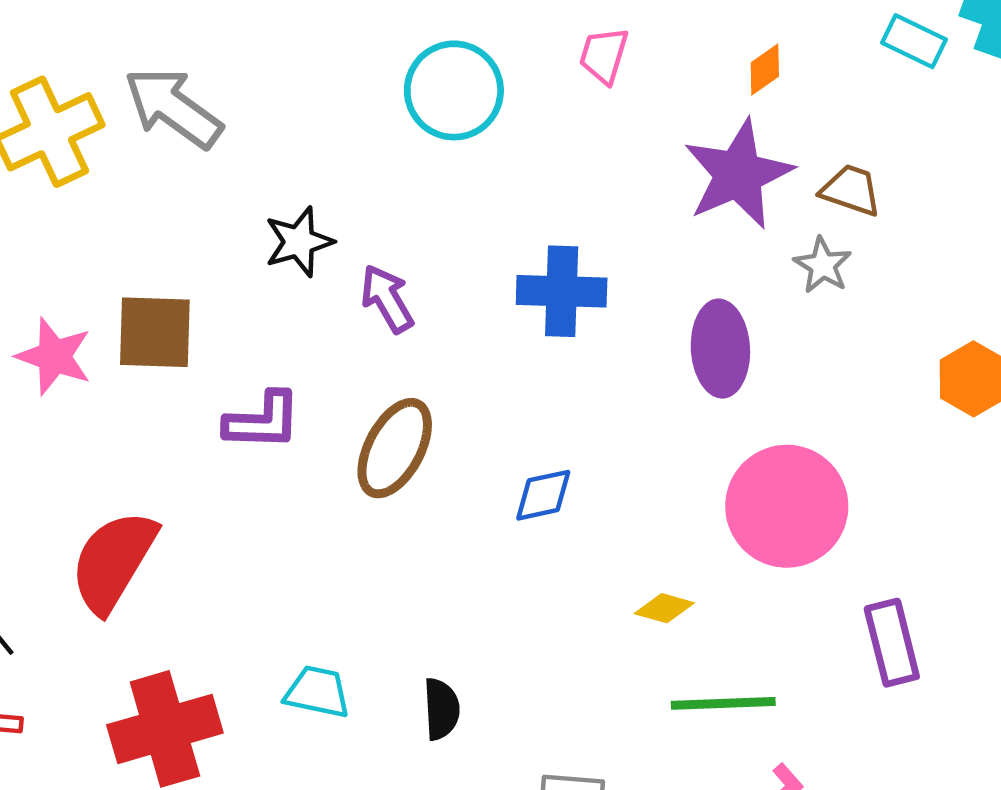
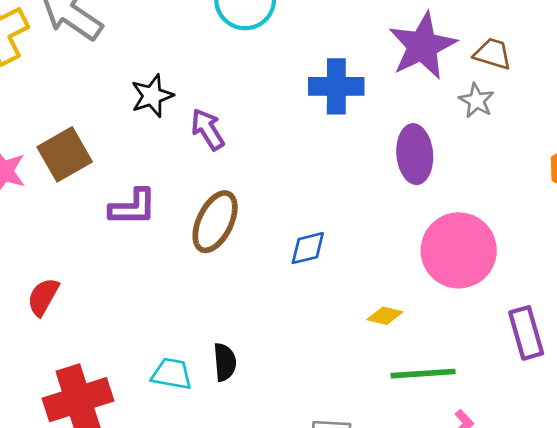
blue cross: (562, 291) -> (336, 86), moved
brown square: (155, 332) -> (65, 154), turned -30
red semicircle: (113, 561) -> (43, 297), size x0.6
black semicircle: (441, 709) -> (225, 362), moved

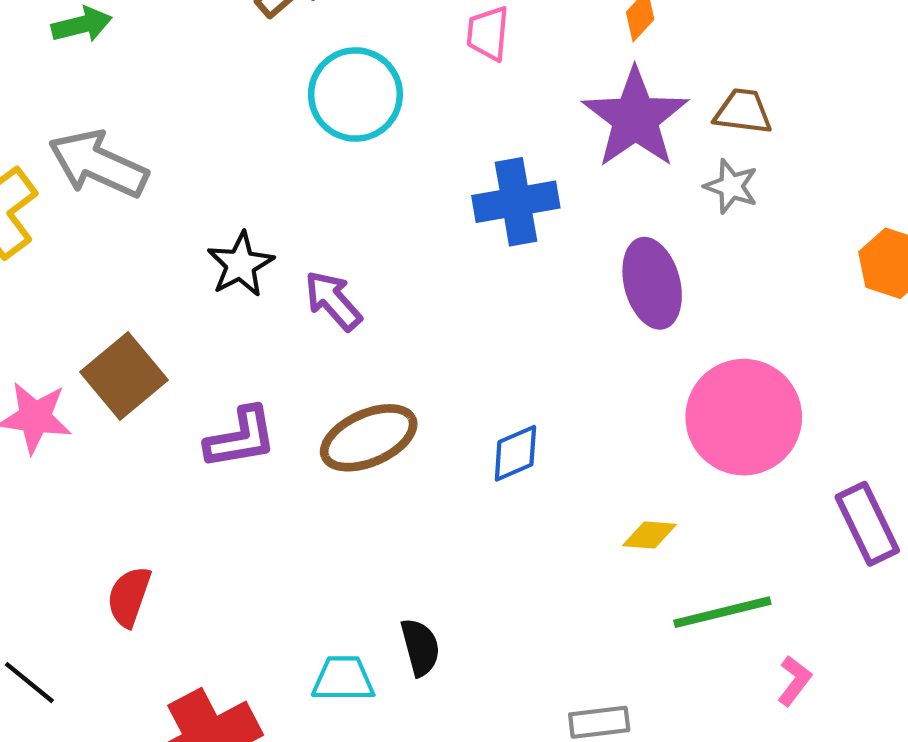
brown ellipse: (215, 222) -> (369, 438), turned 50

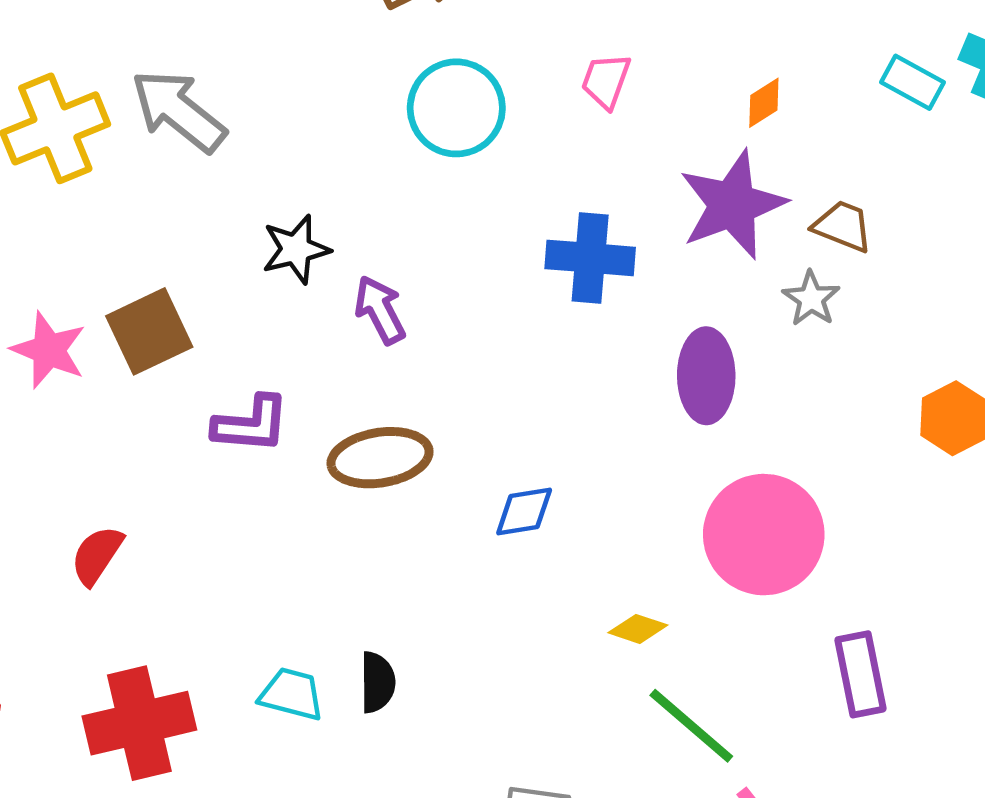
green line: (722, 612) -> (691, 726), turned 40

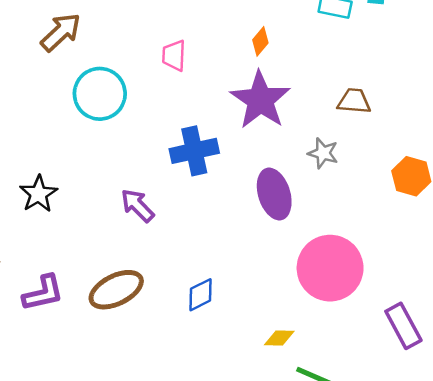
brown trapezoid: (843, 226) -> (354, 101), moved
gray star: (811, 299) -> (323, 153), moved
purple arrow: (380, 310) -> (137, 205), moved

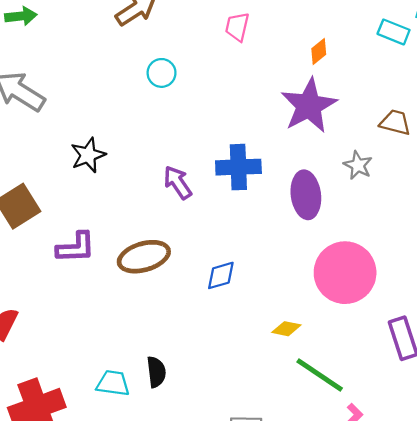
pink trapezoid: (174, 55) -> (237, 27), moved
cyan circle: (100, 94) -> (162, 73), size x0.6
blue cross: (194, 151) -> (238, 167), moved

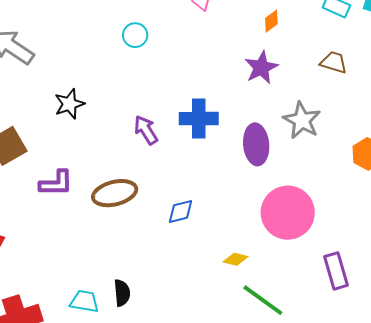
purple star: (309, 106) -> (261, 68), size x0.7
brown trapezoid: (395, 122) -> (334, 62), moved
gray star: (358, 165) -> (302, 120), size x1.5

